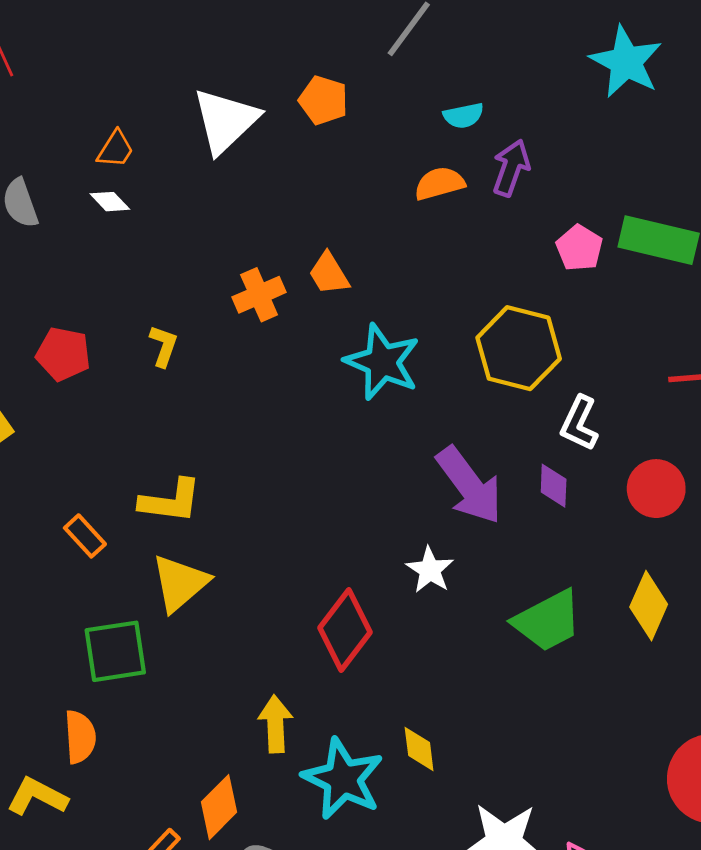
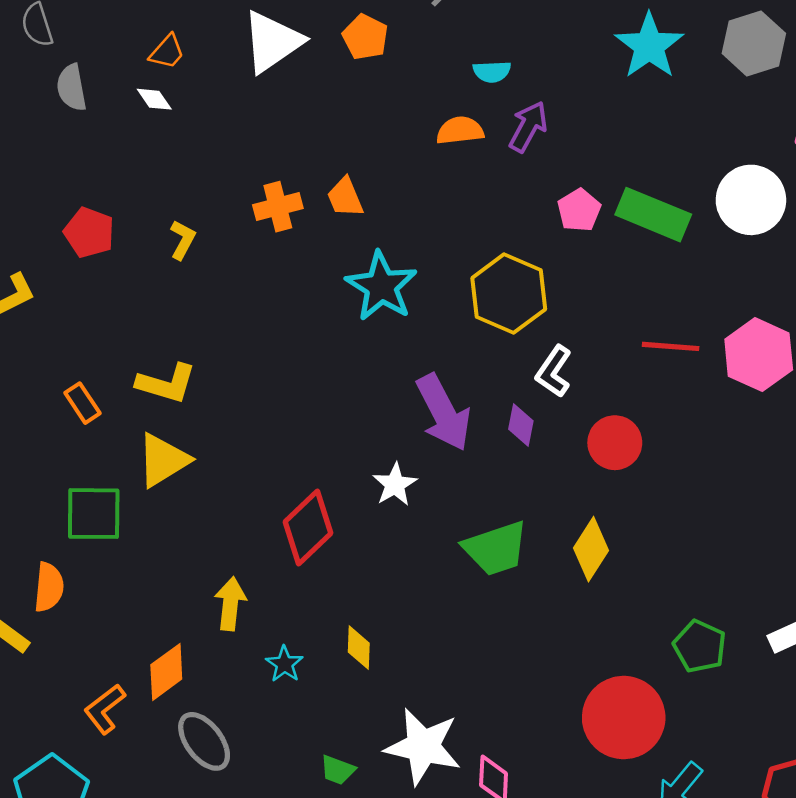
cyan star: (343, 779) -> (284, 664), size x0.5

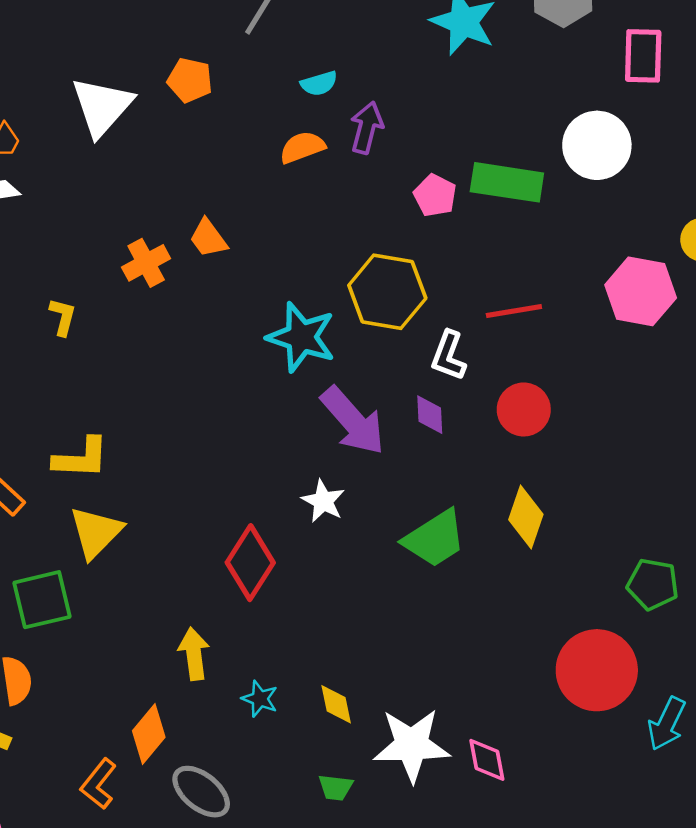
cyan star: (381, 286) -> (301, 337), moved
red line: (671, 346) -> (514, 311), moved
yellow diamond: (359, 648) -> (336, 704), moved

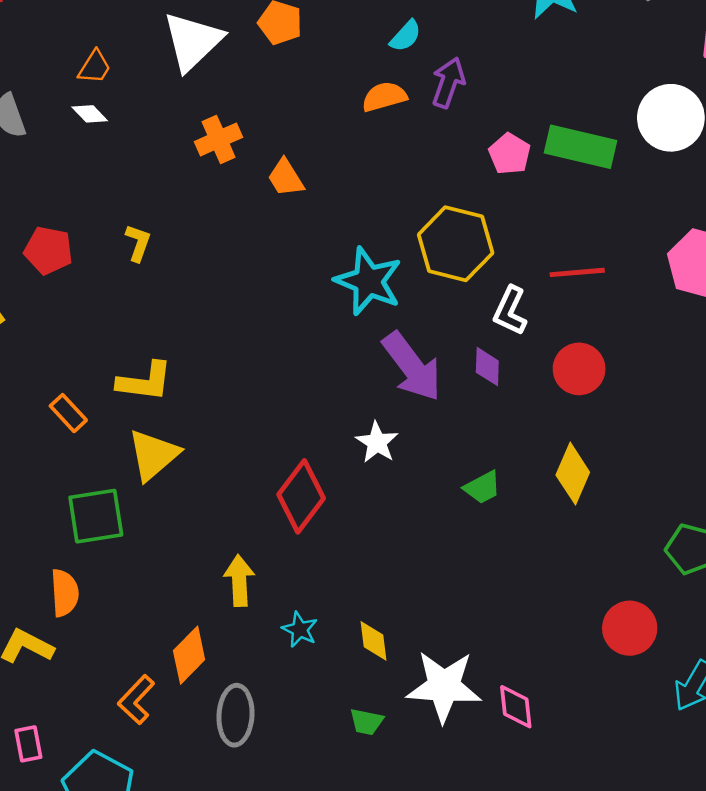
cyan semicircle: (319, 83) -> (406, 36), turned -36
orange cross: (146, 263) -> (219, 139), moved
green trapezoid: (435, 539) -> (482, 487), size x0.6
red circle: (597, 670) -> (630, 628), size x0.7
gray ellipse: (201, 792) -> (235, 715), turned 50

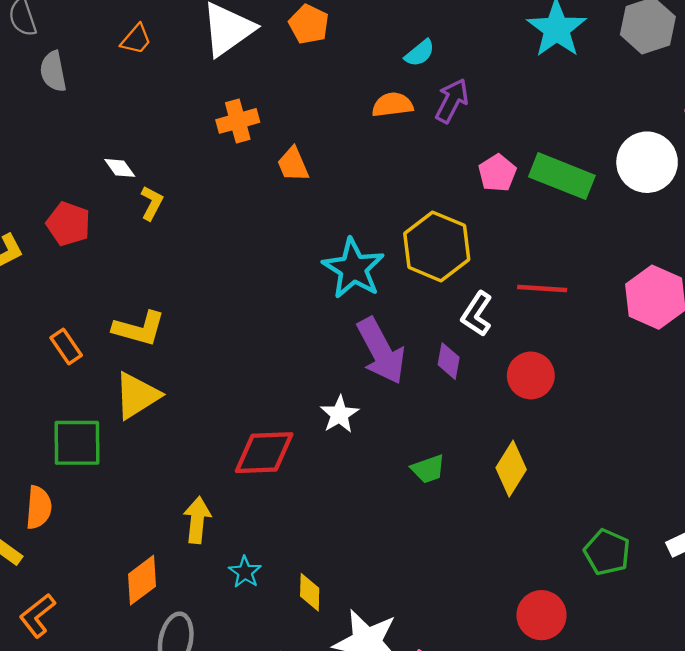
white diamond: (90, 114) -> (120, 168), moved
red pentagon: (48, 250) -> (68, 224), moved
red diamond: (301, 496) -> (264, 453), turned 42
orange L-shape: (136, 700) -> (37, 616), moved

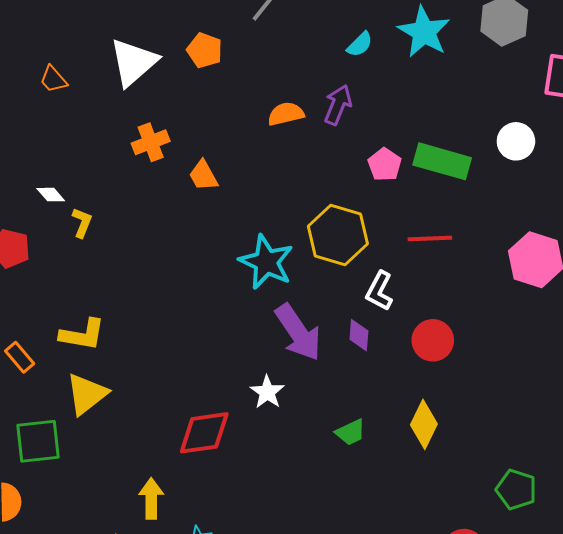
orange trapezoid: (136, 39) -> (53, 79), turned 104
cyan semicircle: (420, 53) -> (360, 44), moved
white circle: (647, 162) -> (516, 141), size x0.7
red line: (542, 289) -> (430, 239), moved

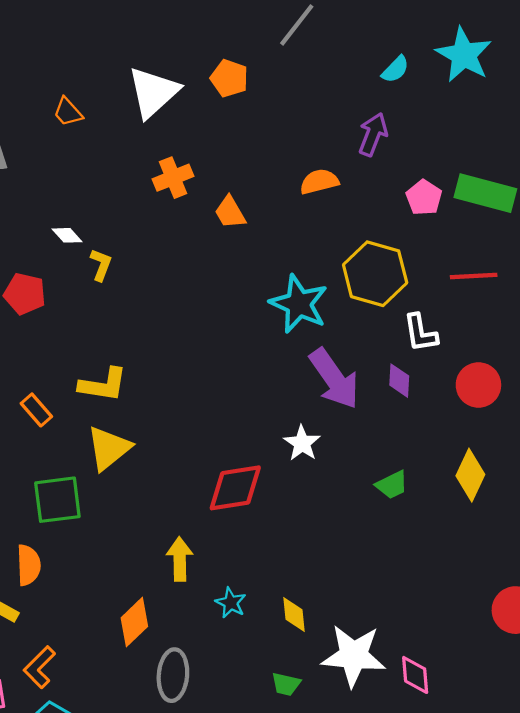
orange semicircle: (286, 114) -> (319, 182), moved
white L-shape: (379, 291) -> (420, 333), turned -36

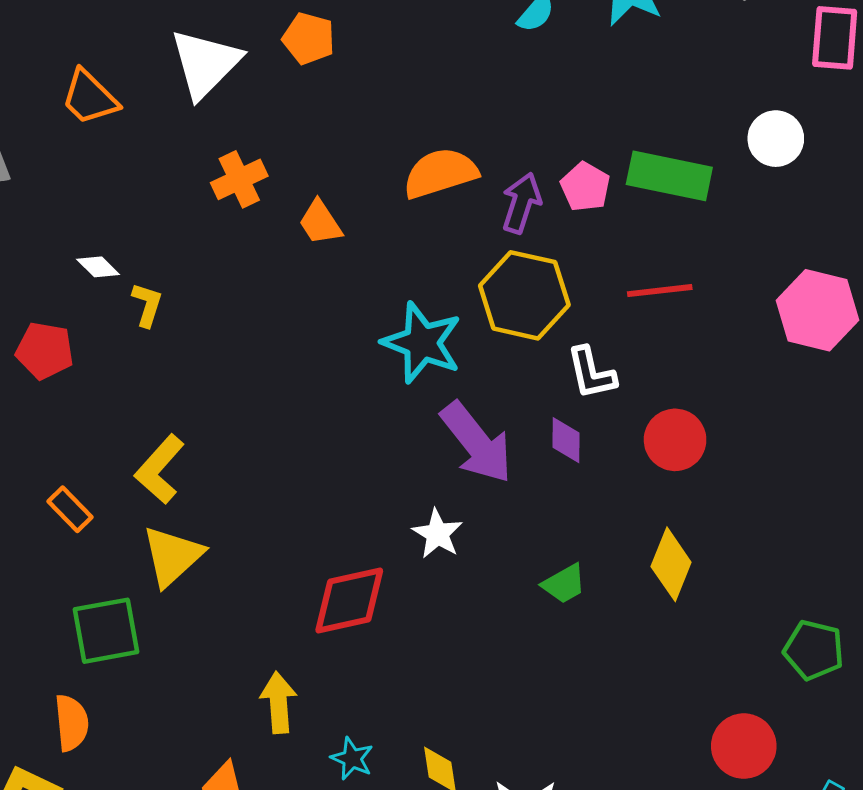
orange trapezoid: (68, 112) -> (90, 97), size x1.4
purple arrow: (373, 134) -> (521, 203), moved
orange semicircle: (319, 182) -> (440, 173), size x1.4
yellow L-shape: (103, 385) -> (160, 469), turned 126

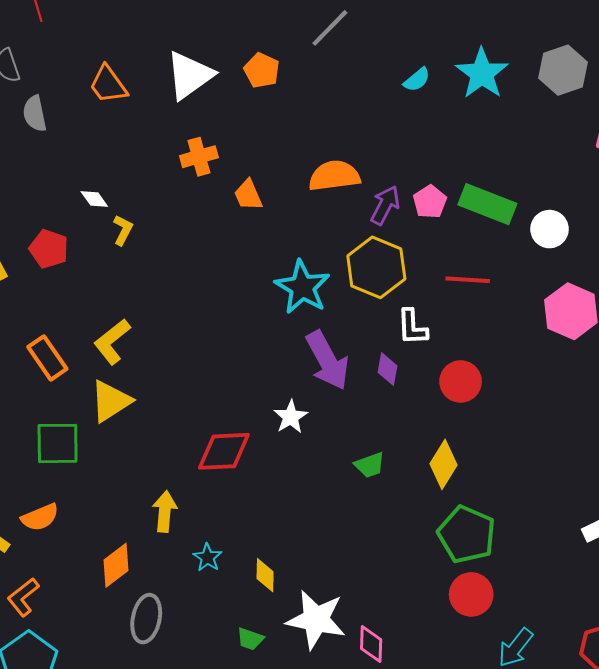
white circle: (776, 139) -> (549, 229), moved
orange rectangle: (70, 509) -> (47, 358), size x1.4
green pentagon: (814, 650) -> (467, 535), moved, size x1.4
orange semicircle: (71, 723) -> (40, 517), moved, turned 63

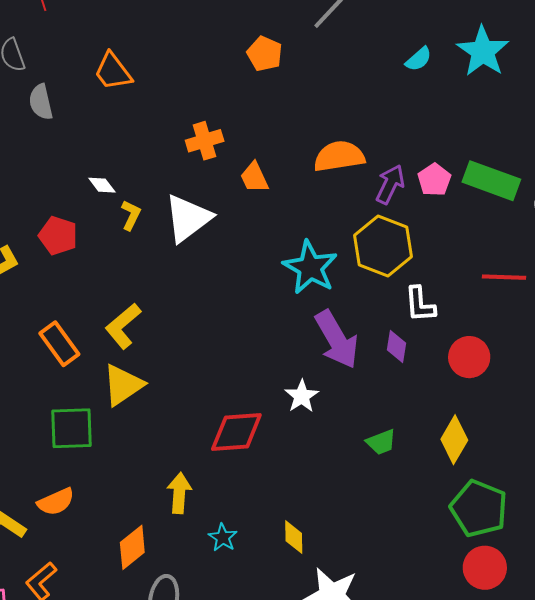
white triangle: (190, 75) -> (188, 218), moved
red line: (468, 280) -> (504, 277), moved
yellow diamond: (265, 575) -> (294, 537), moved

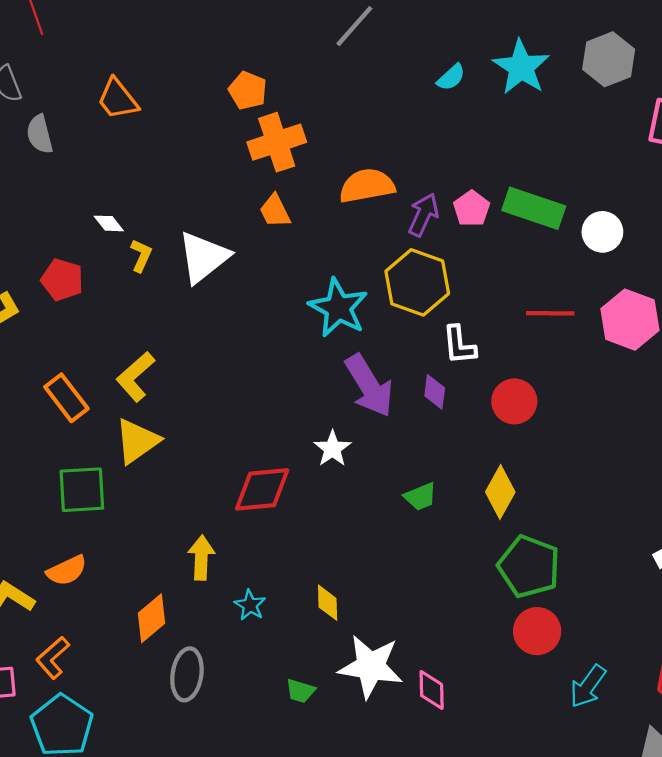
orange pentagon: (265, 54) -> (248, 91), moved
orange cross: (205, 141) -> (277, 142), moved, size x1.4

